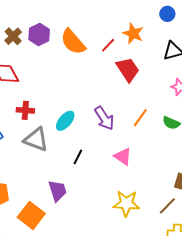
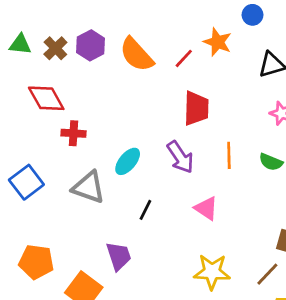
blue circle: (167, 14) -> (252, 15), moved
red trapezoid: (128, 69) -> (196, 108), moved, turned 36
red cross: (25, 110) -> (73, 133), moved
orange line: (140, 118) -> (229, 155), turned -36

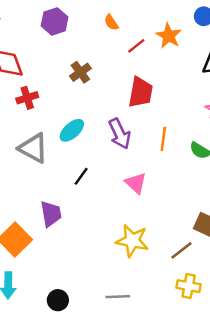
brown cross: (55, 48) -> (80, 72), moved
orange semicircle: (137, 55) -> (111, 22), moved, size x0.5
red cross: (73, 133) -> (27, 98), turned -30

